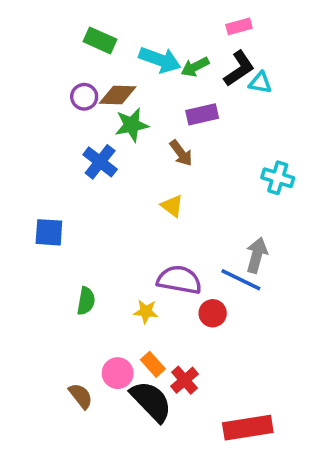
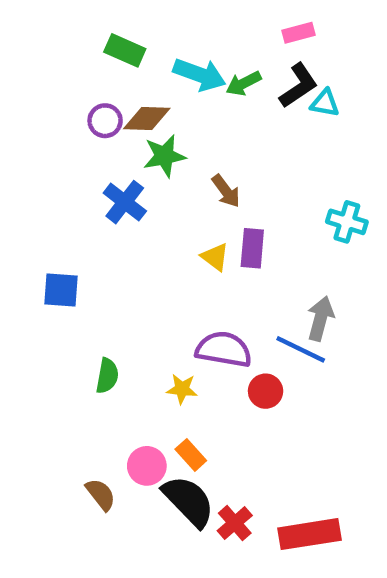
purple rectangle: (202, 114) -> (252, 248), moved, turned -72
red cross: (185, 380) -> (235, 523), moved

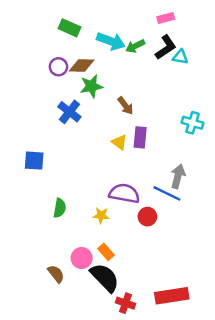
red cross: (235, 523) -> (125, 303), moved, turned -30

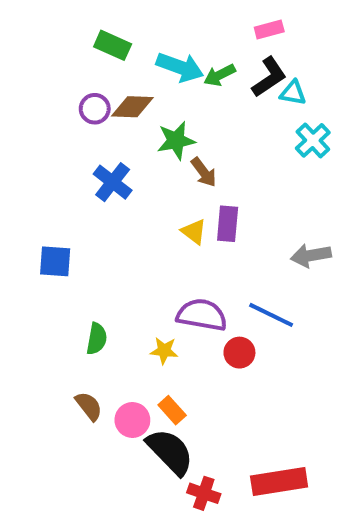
green star: (91, 86) -> (176, 140), moved
cyan cross: (192, 123) -> (313, 140), moved, turned 30
gray arrow: (178, 176) -> (311, 255), moved, turned -115
brown semicircle: (56, 274) -> (89, 406), moved

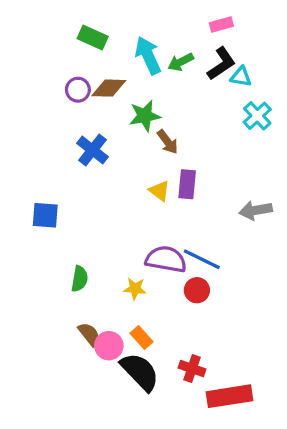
cyan arrow: (180, 67) -> (148, 55), turned -135
blue line: (271, 315) -> (202, 259), moved
brown semicircle: (89, 406) -> (89, 334), moved
red cross: (204, 493) -> (192, 369), moved

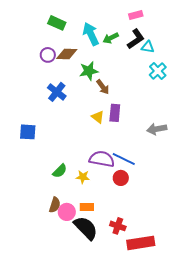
green semicircle: (80, 279) -> (60, 171), moved, turned 35
brown semicircle: (89, 334) -> (55, 205), turned 56
orange rectangle: (141, 338) -> (87, 207), turned -48

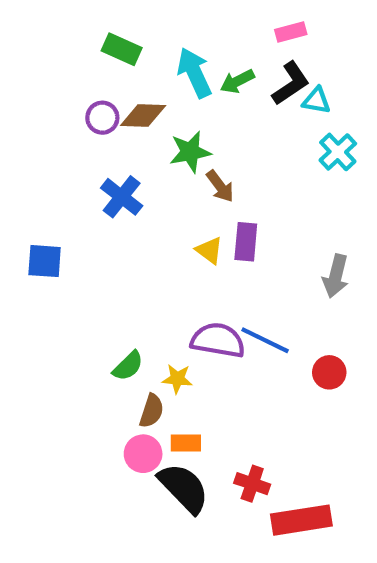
gray arrow: (157, 129) -> (336, 276), turned -66
blue square: (28, 132) -> (45, 261), moved
red circle: (121, 178) -> (329, 372), moved
brown semicircle: (55, 205) -> (152, 411), moved

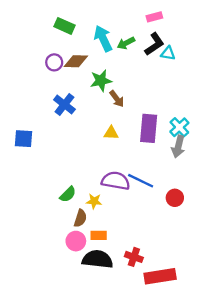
cyan cross: (338, 152) -> (179, 127), moved
purple rectangle: (246, 242) -> (149, 128), moved, size x1.4
yellow triangle: (209, 250) -> (111, 133), turned -35
black semicircle: (184, 488) -> (97, 259), turned -40

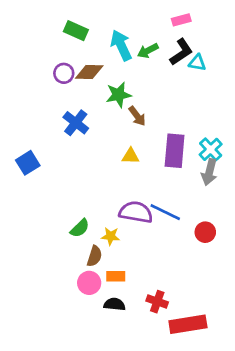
blue square: (23, 139) -> (28, 163), turned -36
black semicircle: (97, 259) -> (115, 304), size x0.6

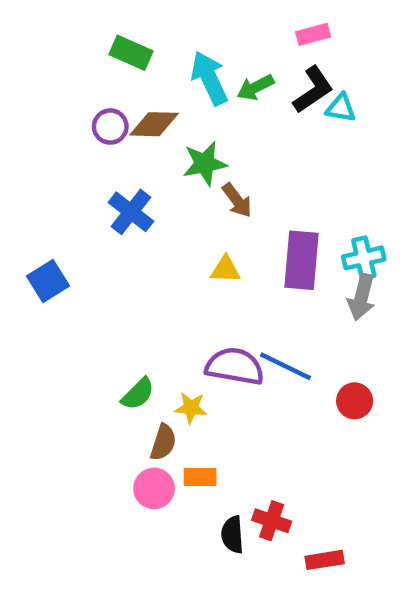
cyan cross: (211, 149) -> (364, 258), turned 30
black semicircle: (115, 304) -> (232, 535), moved, turned -100
red rectangle: (188, 324) -> (325, 560), size x0.6

